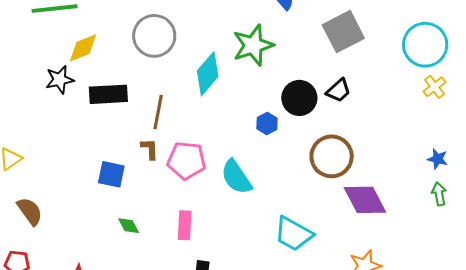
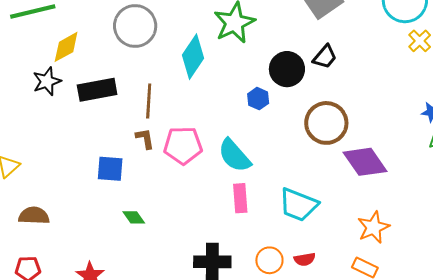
brown semicircle: (30, 211) -> (34, 216), turned -44
pink rectangle: (185, 225) -> (240, 198), moved

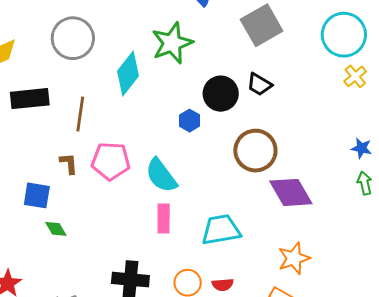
black trapezoid: (325, 57) -> (259, 84), turned 76
brown L-shape: (145, 139) -> (69, 163), moved
blue square: (110, 169) -> (37, 195), moved
cyan trapezoid: (298, 205) -> (221, 230), turned 144

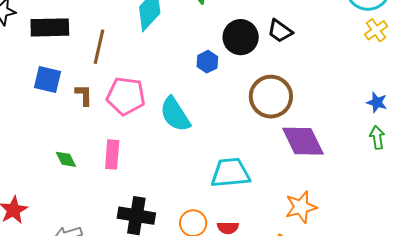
blue square: (37, 195) -> (47, 79), moved
pink rectangle: (164, 218) -> (112, 154), moved

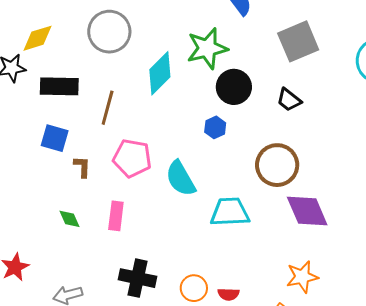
black circle: (241, 37) -> (234, 87), moved
brown L-shape: (84, 95) -> (82, 167), moved
cyan trapezoid: (230, 173) -> (230, 212), moved

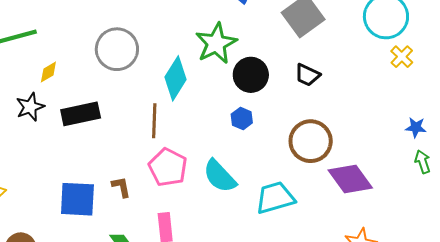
yellow diamond: (37, 38) -> (48, 72), size x0.7
brown line: (108, 108) -> (154, 121), moved
blue square: (55, 138) -> (77, 199), moved, size x1.4
pink pentagon: (132, 158) -> (168, 167), turned 30

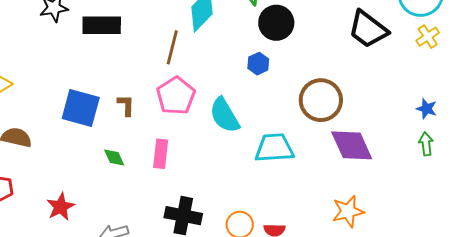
black trapezoid: (307, 75) -> (368, 29), moved, size x1.6

